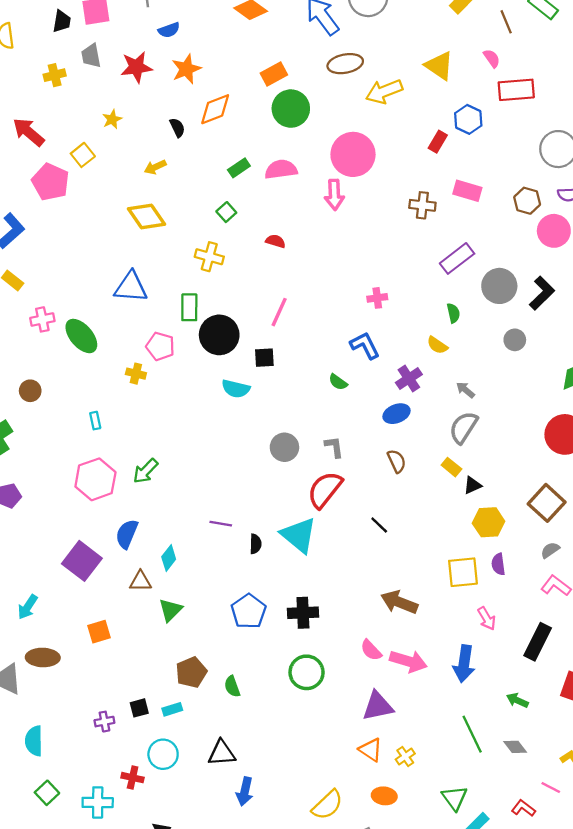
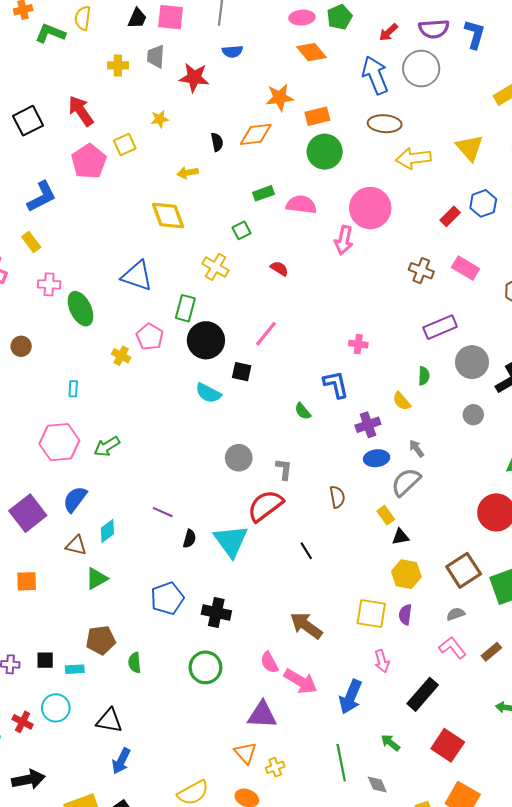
orange star: (186, 69) -> (280, 97), moved
blue ellipse: (396, 414) -> (377, 458), moved

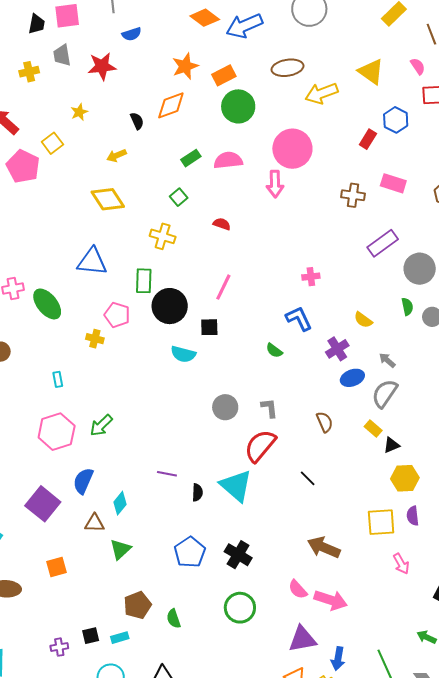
blue arrow: (375, 75) -> (244, 26), moved, turned -78
green semicircle: (424, 376) -> (407, 307), moved
black cross: (216, 612) -> (238, 555), turned 32
blue arrow: (351, 697) -> (338, 659), moved, size x0.7

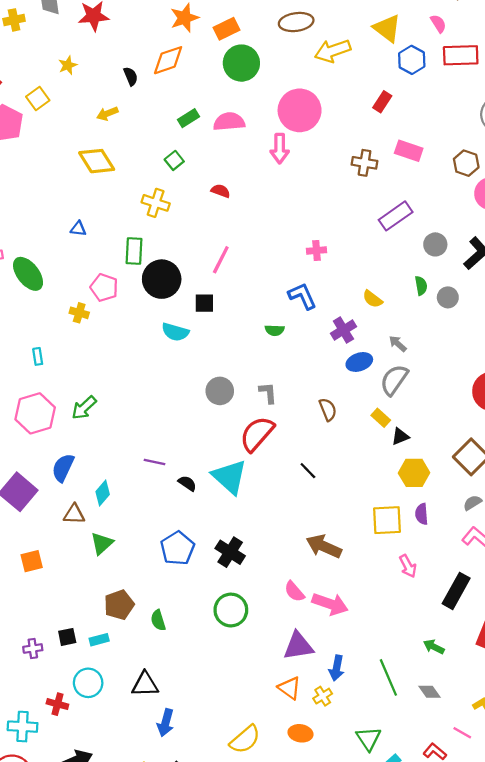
blue hexagon: (396, 120) -> (412, 60), moved
blue triangle: (92, 262) -> (78, 229), size x0.5
gray circle: (420, 269) -> (435, 244), size x0.7
green semicircle: (274, 350) -> (275, 330), turned -36
black semicircle: (197, 492) -> (187, 483), turned -60

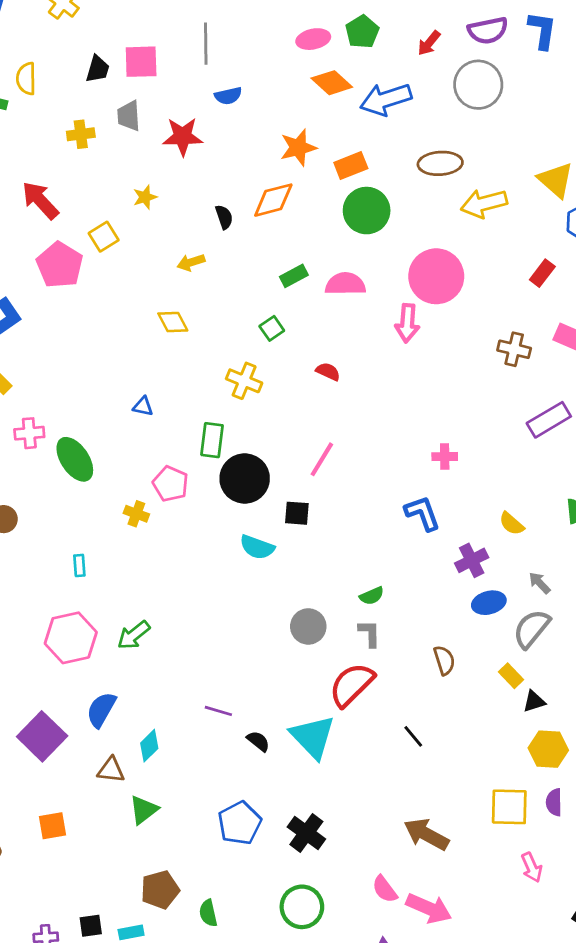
yellow diamond: (97, 161) -> (173, 322), size x0.7
green semicircle: (275, 330) -> (372, 596), moved, turned -30

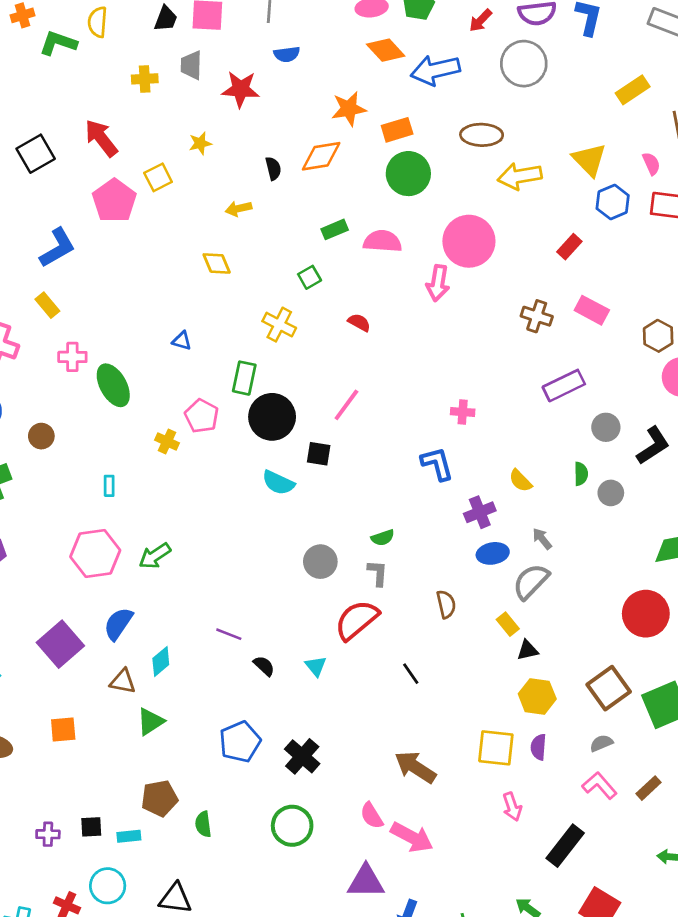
cyan triangle: (313, 737) -> (316, 666), size x0.5

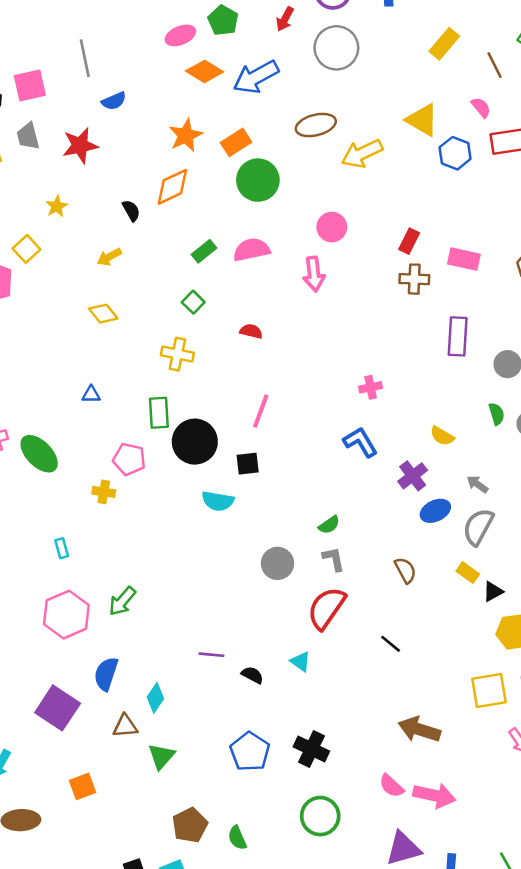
pink circle: (469, 241) -> (332, 227), size x0.6
red rectangle: (569, 247) -> (409, 241), moved
purple rectangle: (564, 386) -> (458, 336), turned -45

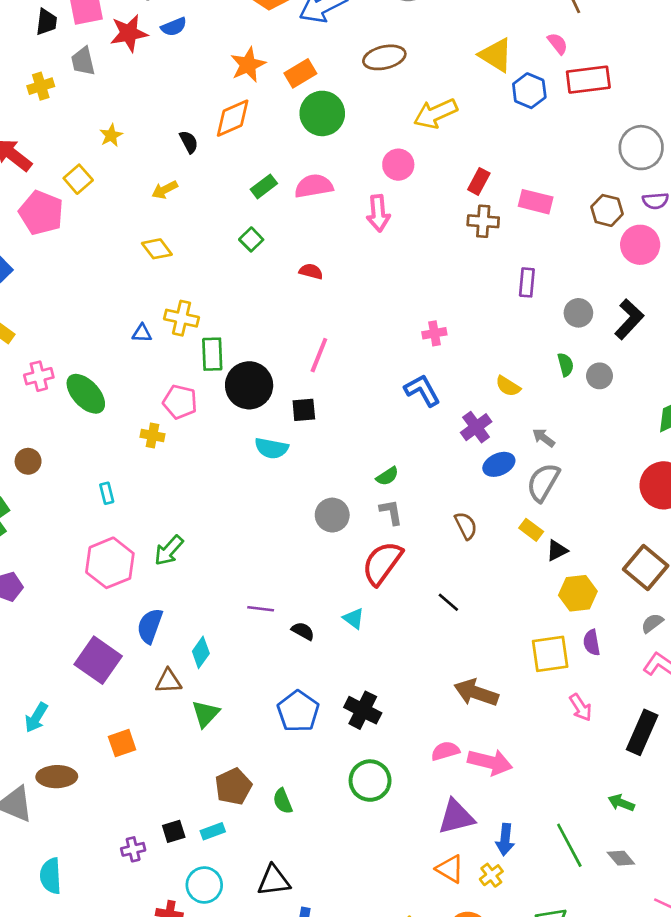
red star: (80, 146) -> (129, 33), moved
yellow arrow: (362, 153) -> (435, 113), moved
purple rectangle: (458, 336) -> (527, 282), size x0.7
yellow cross: (177, 354) -> (182, 318), moved
pink semicircle: (391, 786) -> (445, 751), turned 120

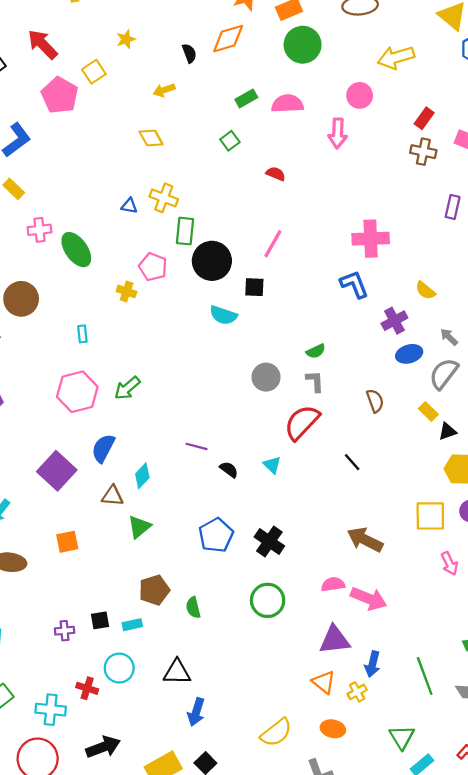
pink cross: (434, 333) -> (371, 239), size x1.8
brown circle: (28, 461) -> (21, 299), size x1.6

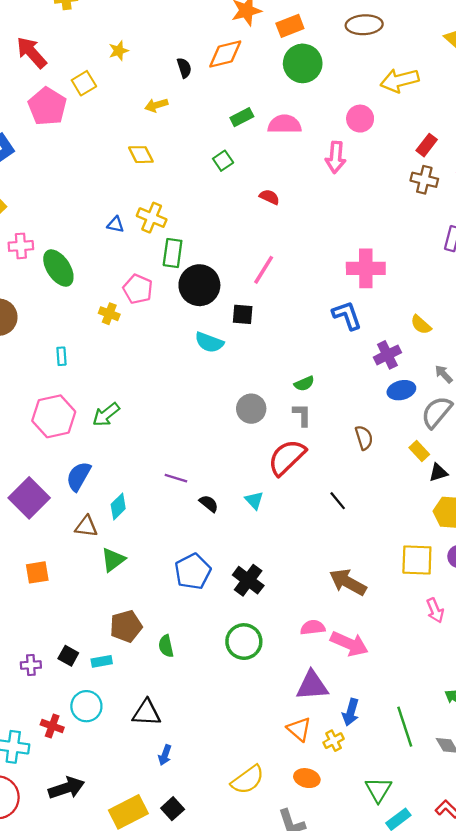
black square: (100, 620) -> (68, 656), turned 36
blue arrow: (196, 712) -> (165, 755), size x0.7

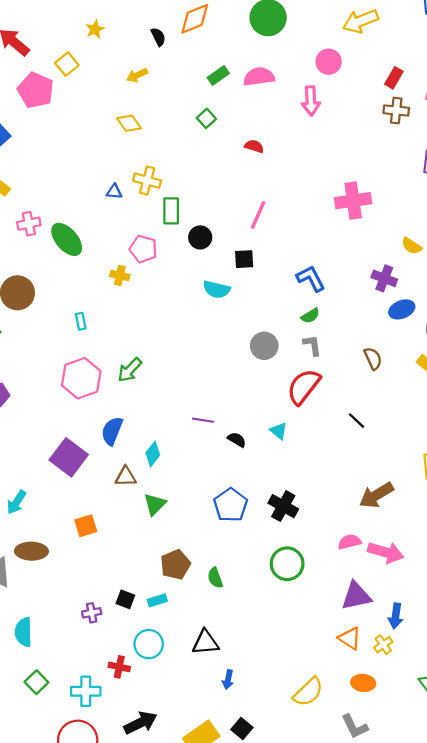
black circle: (199, 285) -> (200, 237), size x0.6
blue L-shape: (347, 315) -> (311, 278), moved
purple cross: (387, 355) -> (384, 278), turned -35
brown arrow: (348, 582) -> (376, 495), turned -52

